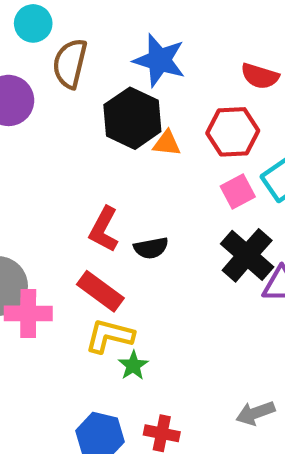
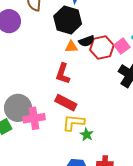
red hexagon: (233, 132) -> (102, 48), moved
orange triangle: (167, 143) -> (71, 47), moved
black semicircle: (151, 248) -> (87, 41), moved

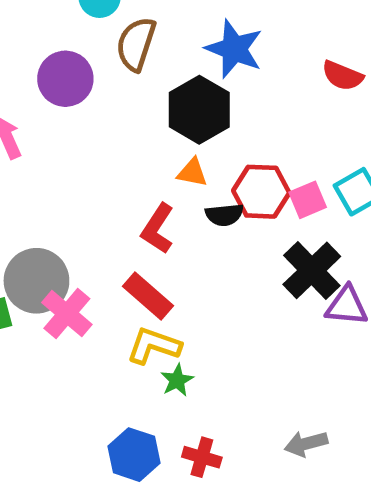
black semicircle: (87, 41) -> (224, 215), moved
pink cross: (34, 118) -> (67, 314), turned 35

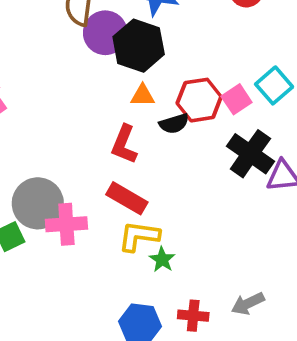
purple circle: (65, 79) -> (105, 33), moved
pink cross: (67, 314) -> (66, 224), turned -33
gray arrow: (306, 444) -> (248, 304), moved

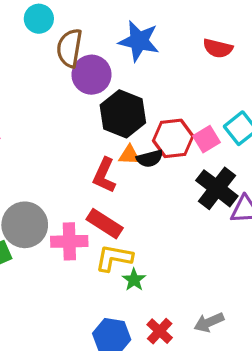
black hexagon: (139, 46) -> (123, 114), moved
orange triangle: (143, 96) -> (129, 155), moved
pink cross: (66, 224) -> (69, 241), moved
red cross: (193, 316) -> (160, 331), turned 35

